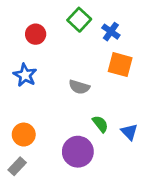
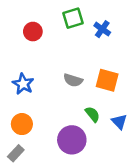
green square: (79, 20) -> (73, 18), turned 30
orange square: (120, 65) -> (107, 80), moved
blue star: (25, 75) -> (23, 84), moved

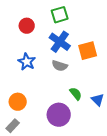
blue cross: (102, 29) -> (60, 42), moved, size x1.5
orange square: (107, 80) -> (88, 51), moved, turned -30
blue star: (23, 84) -> (27, 62), moved

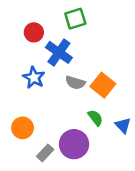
blue cross: (60, 42) -> (59, 52), moved
orange square: (88, 51) -> (103, 85), moved, turned -36
gray rectangle: (13, 126) -> (45, 153), moved

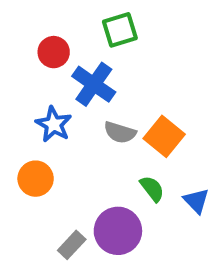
orange circle: (23, 128) -> (36, 179), moved

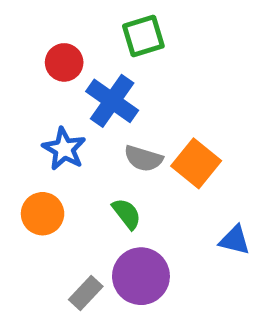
green semicircle: (152, 189) -> (127, 214), moved
blue triangle: (196, 201) -> (235, 240), turned -32

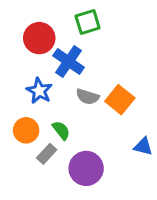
red circle: (64, 62) -> (39, 38), size x1.4
green semicircle: (127, 214) -> (61, 130), moved
gray rectangle: (86, 293) -> (47, 154), moved

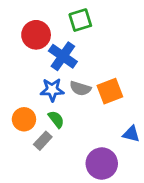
blue star: (39, 91) -> (52, 90), moved, turned -30
orange square: (120, 100) -> (110, 91), turned 30
purple circle: (86, 168) -> (102, 163), moved

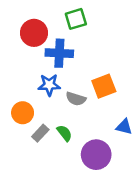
blue cross: (63, 56) -> (59, 53), turned -32
gray semicircle: (80, 88) -> (76, 99), moved
green semicircle: (56, 119) -> (64, 133), moved

